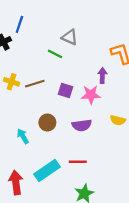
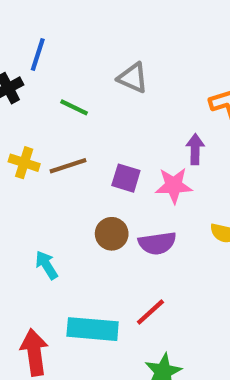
green line: (55, 54) -> (74, 107), moved
brown circle: (47, 123) -> (112, 234), moved
red line: (78, 162) -> (150, 312), turned -42
cyan rectangle: (47, 170) -> (93, 329), turned 40

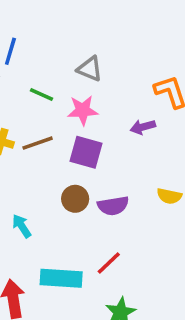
purple arrow: (195, 149) -> (143, 127), turned -105
purple square: (126, 178) -> (86, 152), size x1.4
pink star: (174, 186) -> (83, 110), moved

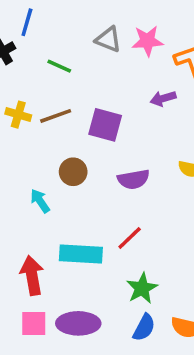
pink star: (83, 110) -> (147, 41), moved
brown circle: (75, 199) -> (73, 172), moved

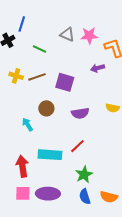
blue semicircle: (144, 328) -> (85, 197), turned 133

